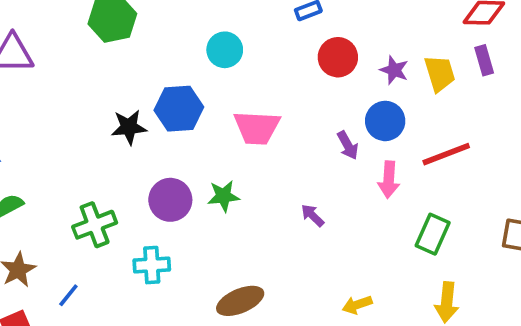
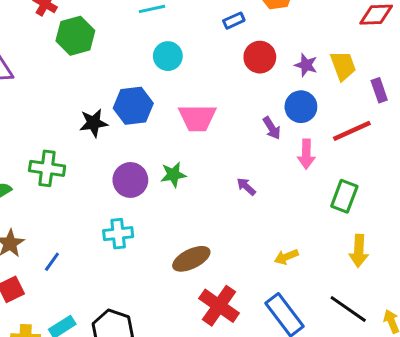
purple rectangle: (484, 60) -> (379, 90), moved
green cross: (95, 225) -> (47, 168), moved, turned 32

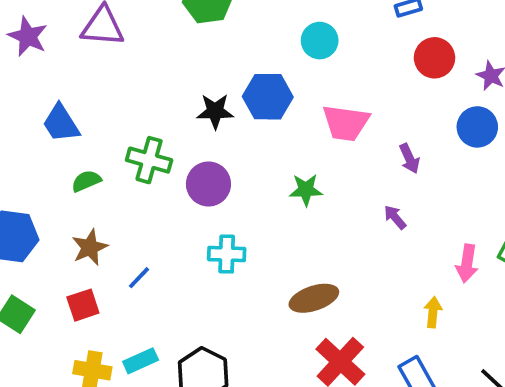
purple arrow: (272, 128) -> (409, 159), moved
pink arrow: (306, 154) -> (467, 263), moved
purple circle: (130, 180) -> (208, 184), moved
yellow arrow: (286, 257) -> (433, 312), turned 110

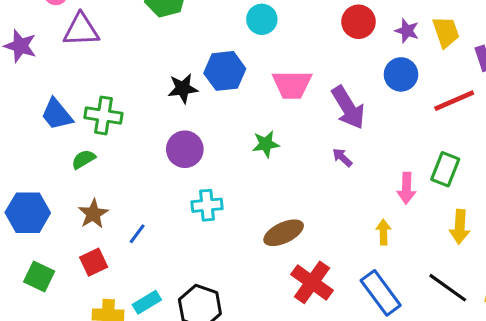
purple arrow: (409, 159) -> (348, 108), size x1.8
green cross: (149, 160) -> (103, 115), moved

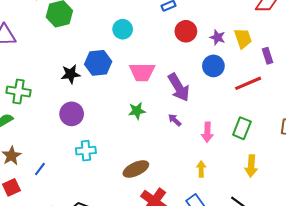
green star: (266, 144) -> (137, 111), moved
pink arrow: (406, 188) -> (207, 132), moved

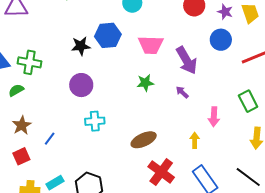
green rectangle: (242, 128) -> (248, 101), turned -50
pink arrow: (207, 132) -> (214, 117), moved
yellow arrow: (201, 169) -> (195, 140), moved

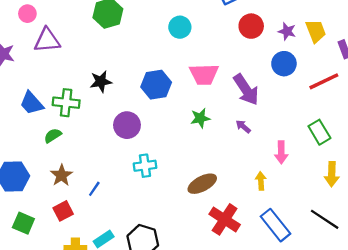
blue hexagon: (108, 35) -> (156, 85), moved
black star: (81, 46) -> (101, 81), moved

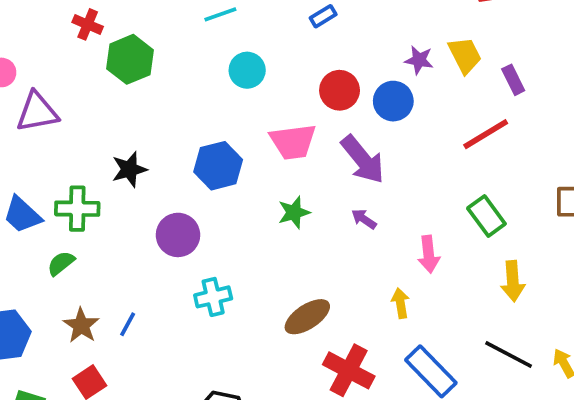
red circle: (251, 26) -> (340, 90), moved
blue circle: (284, 64) -> (393, 101), moved
blue line: (94, 189) -> (128, 324), moved

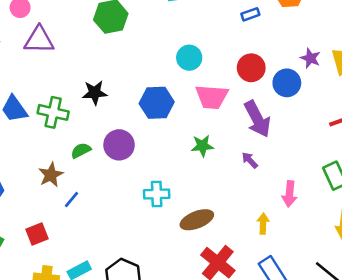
cyan circle: (247, 70) -> (189, 58), moved
green semicircle: (61, 263) -> (81, 150), moved
cyan cross: (213, 297) -> (157, 194), moved
brown star: (81, 325) -> (51, 175), moved

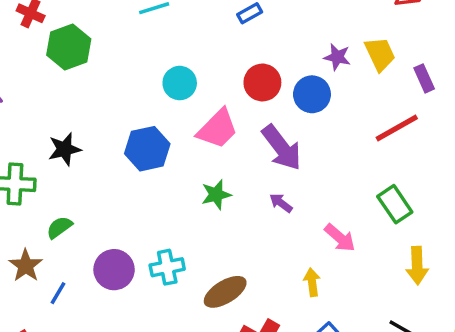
pink trapezoid: (212, 97) -> (218, 129), turned -40
purple circle: (119, 145) -> (114, 270), moved
pink arrow: (290, 194) -> (340, 238), turned -45

